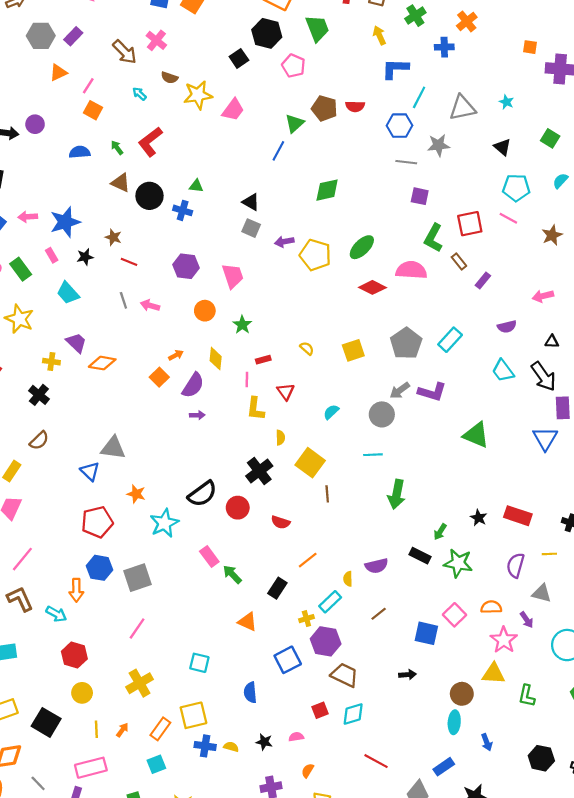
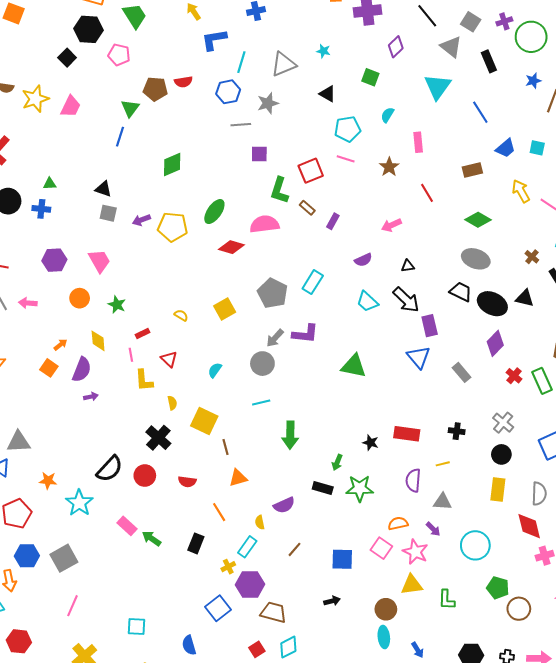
orange line: (308, 560) -> (219, 512), turned -72
pink square: (455, 615) -> (381, 548), moved
orange triangle: (248, 622) -> (238, 478), moved, turned -30

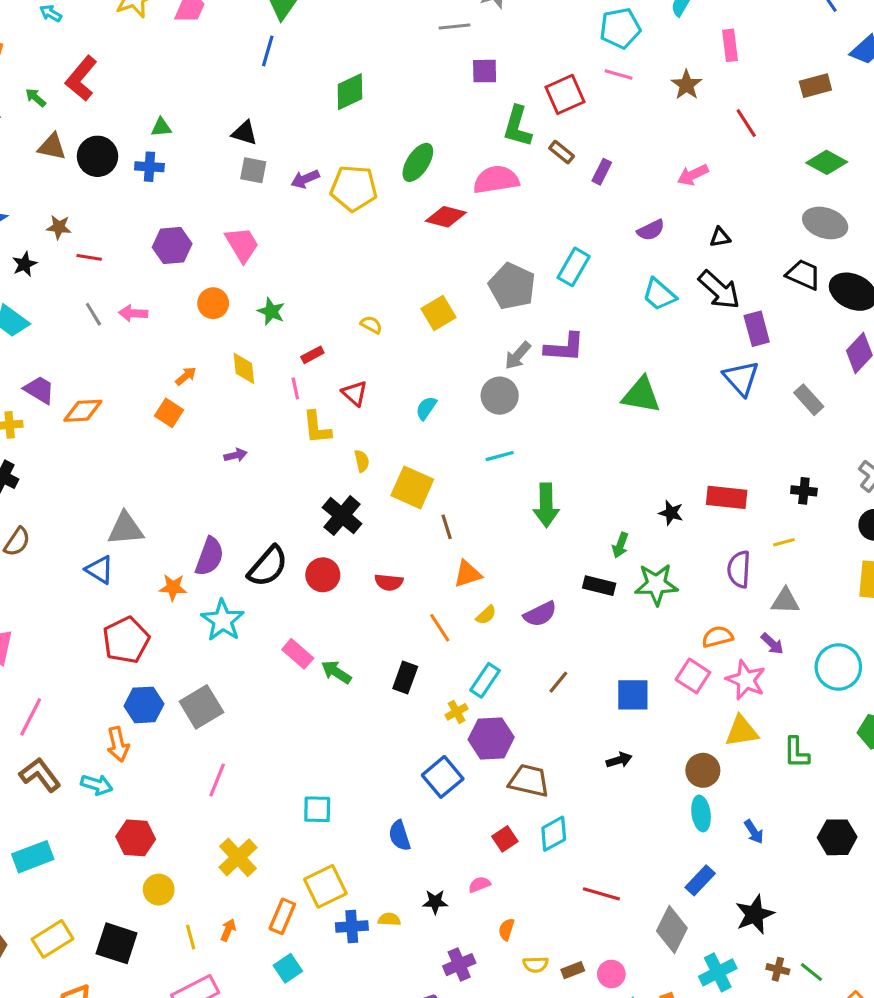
purple semicircle: (82, 370) -> (210, 557), moved
yellow semicircle: (260, 522) -> (486, 615), moved, turned -120

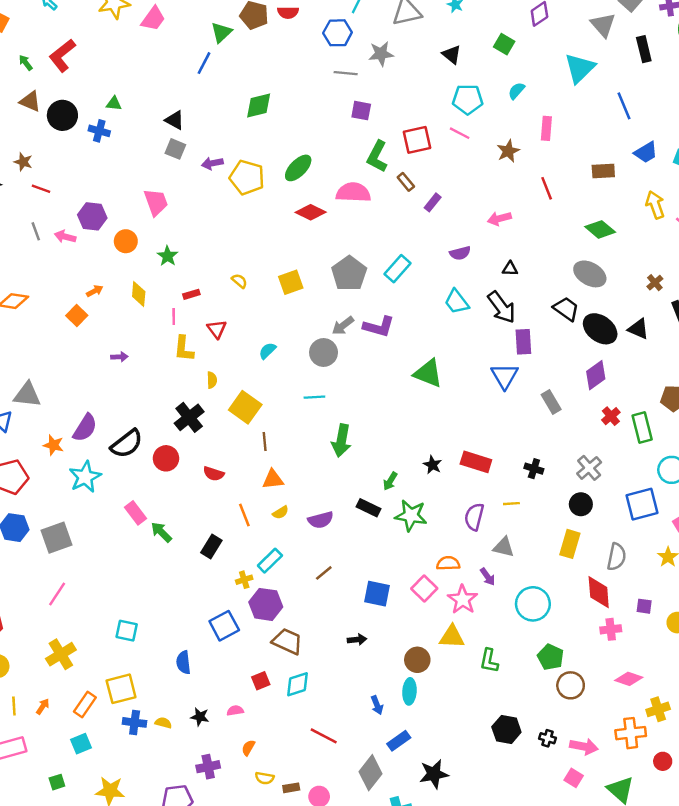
purple hexagon: (172, 245) -> (92, 216), moved
blue arrow: (754, 832) -> (377, 705), moved

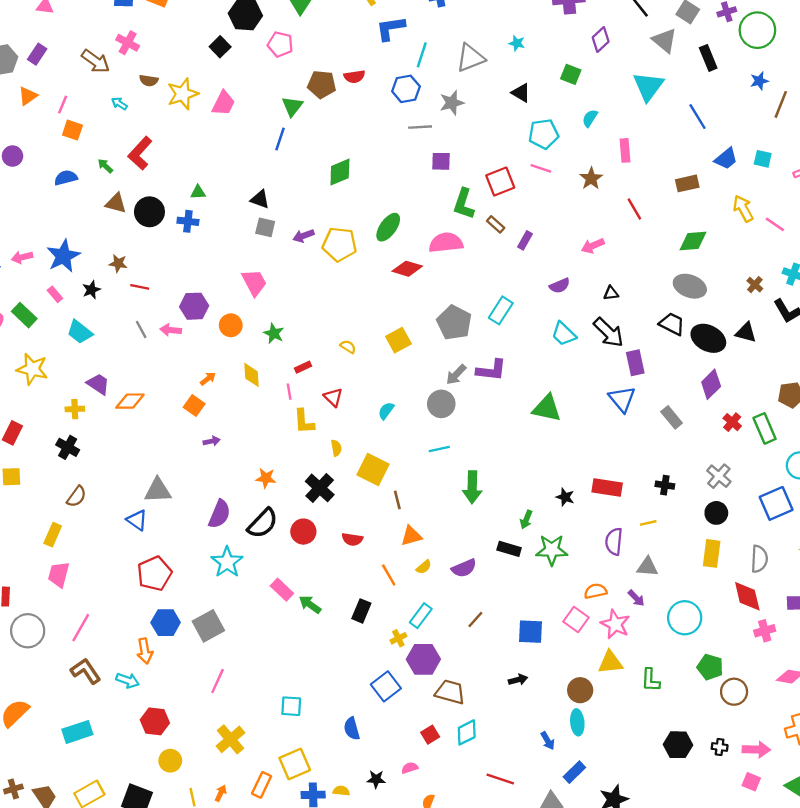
green diamond: (600, 229) -> (693, 241), turned -36
purple arrow: (119, 357) -> (212, 441), moved
orange star: (53, 445) -> (266, 478), moved

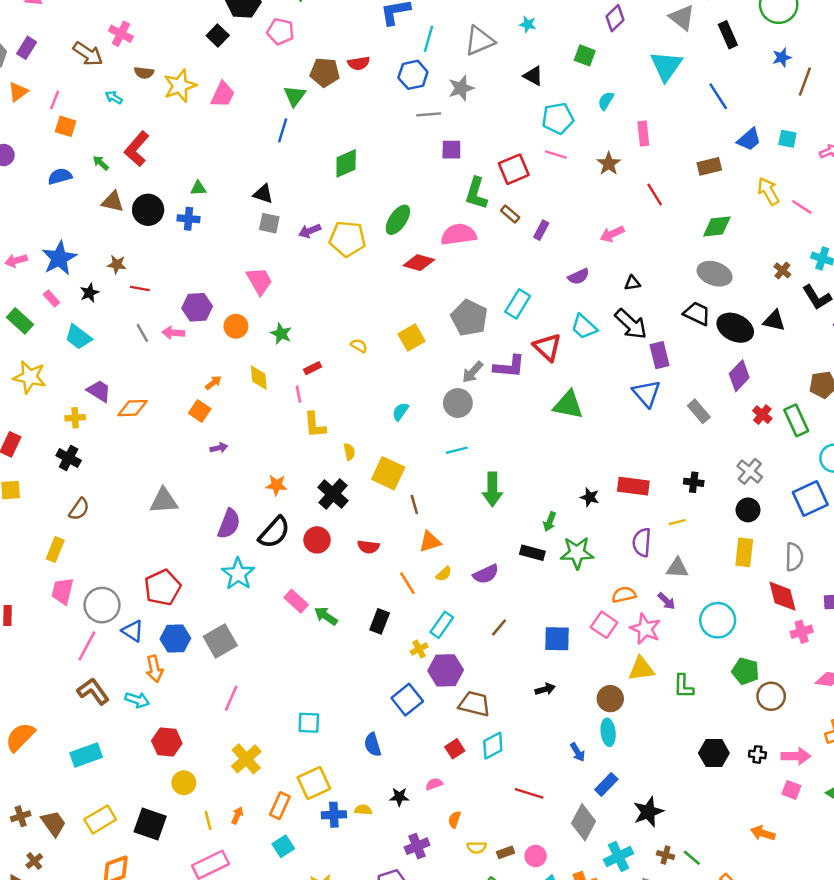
red triangle: (333, 397) -> (547, 347), moved, size x1.4
blue triangle: (137, 520) -> (133, 631), moved
gray circle: (28, 631) -> (102, 605), moved

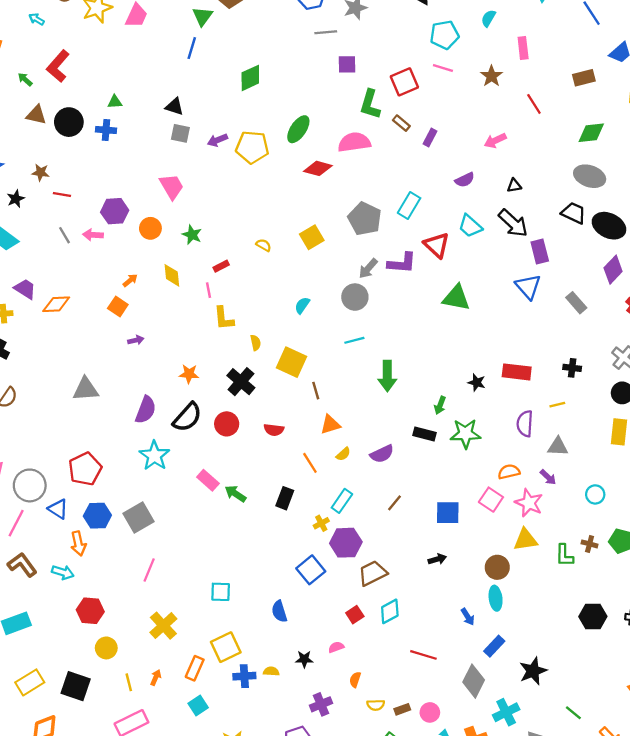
cyan circle: (718, 620) -> (595, 494), size x0.6
brown trapezoid: (474, 704) -> (373, 573), turned -40
brown cross: (666, 855) -> (590, 544), moved

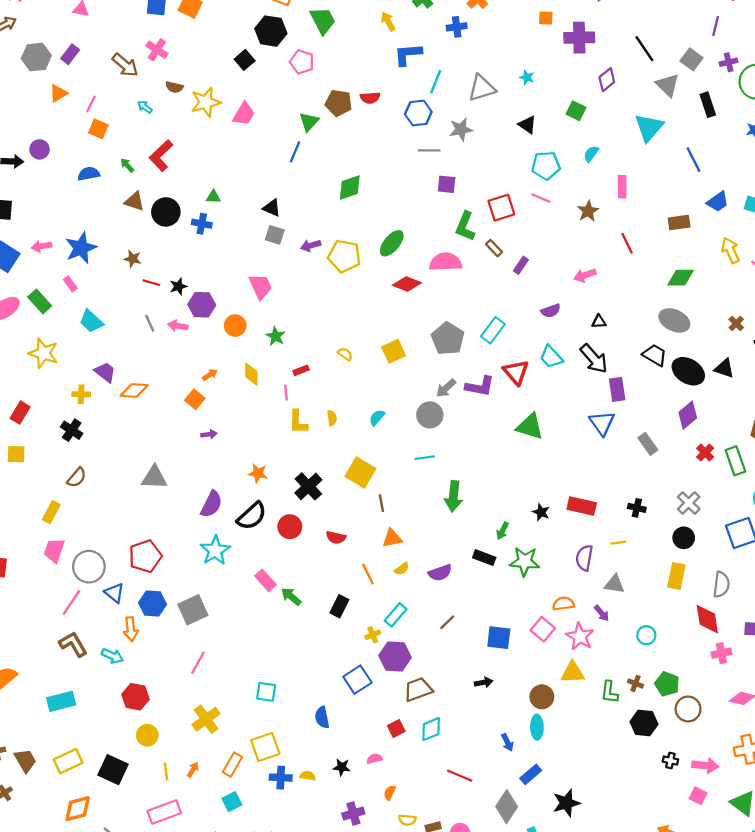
black star: (16, 199) -> (178, 286), moved
yellow semicircle: (256, 343) -> (332, 418), moved
black hexagon: (593, 616) -> (644, 723), moved

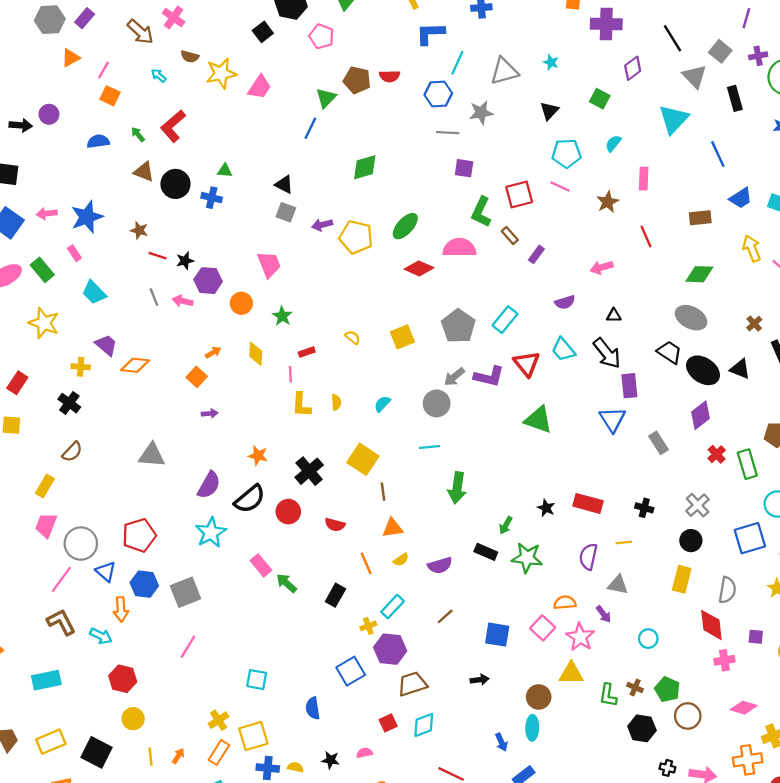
black triangle: (527, 125) -> (549, 111), turned 36
yellow cross: (206, 719) -> (218, 720), moved, size x0.7

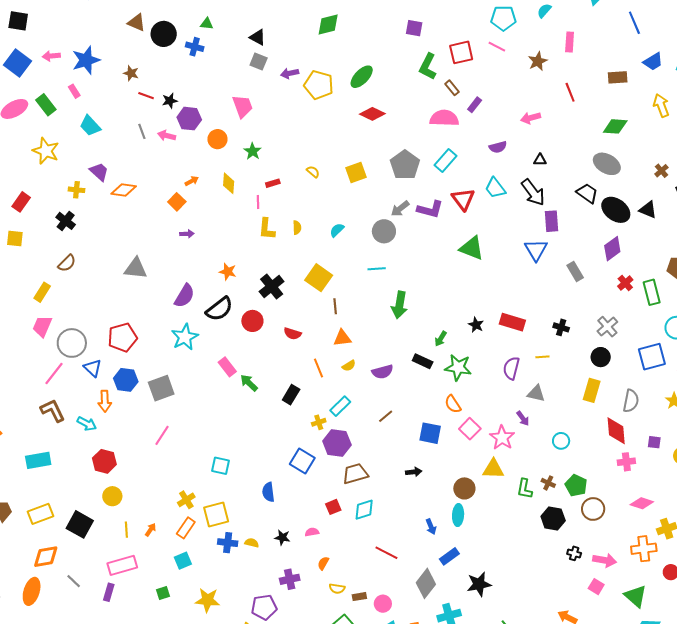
pink semicircle: (459, 248) -> (444, 118), moved
orange semicircle: (565, 603) -> (453, 404), moved, turned -120
blue square: (351, 671) -> (302, 461), turned -30

